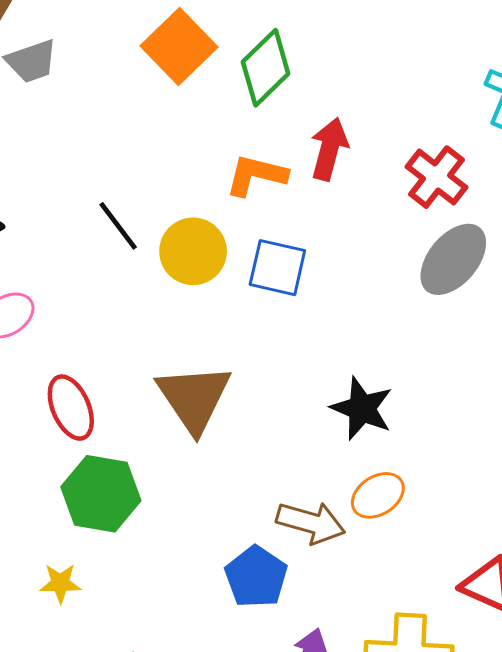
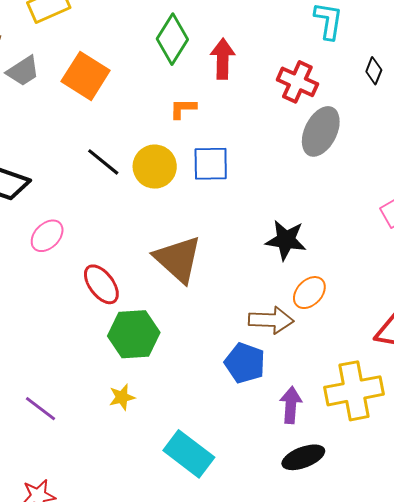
orange square: (179, 46) -> (86, 76), moved
red arrow: (329, 149) -> (223, 59), moved
orange L-shape: (256, 175) -> (183, 109), size x0.7

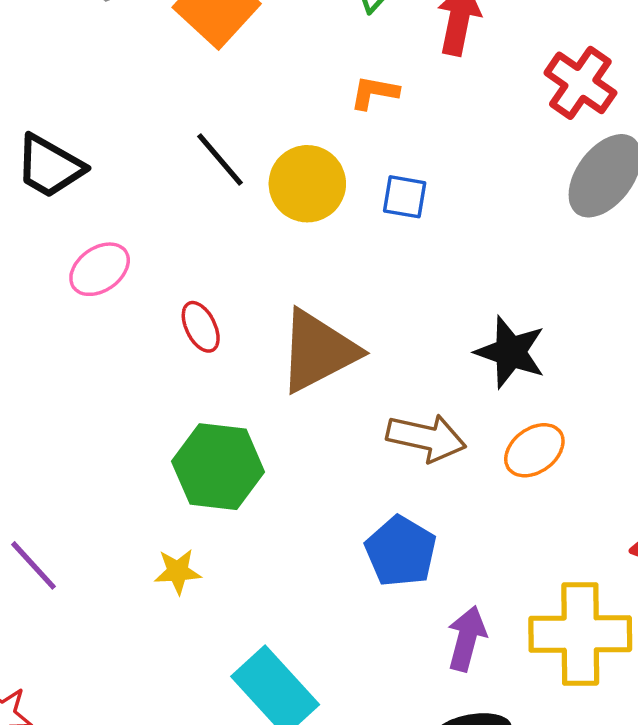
blue square: (211, 164) -> (405, 197), size x0.7
brown triangle: (178, 259) -> (318, 351), turned 40
red ellipse: (101, 284) -> (201, 327), moved, size x0.7
brown arrow: (271, 320) -> (426, 438), moved

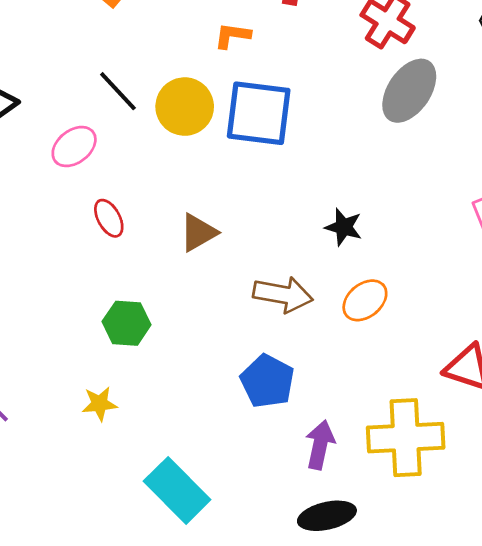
blue square: (405, 197) -> (259, 113), size x2.0
pink ellipse: (100, 269) -> (74, 147), moved
brown triangle: (318, 351) -> (198, 233), size x0.6
black star: (510, 352) -> (344, 227), size x0.7
green hexagon: (218, 467) -> (127, 323), size x0.7

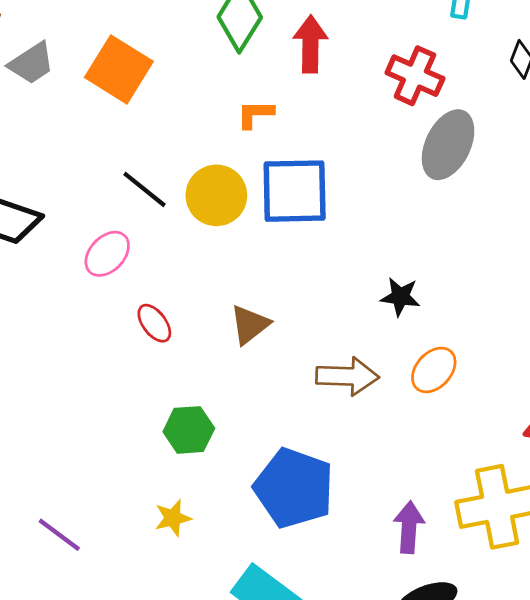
blue pentagon: (267, 381) -> (294, 488), moved, size x1.4

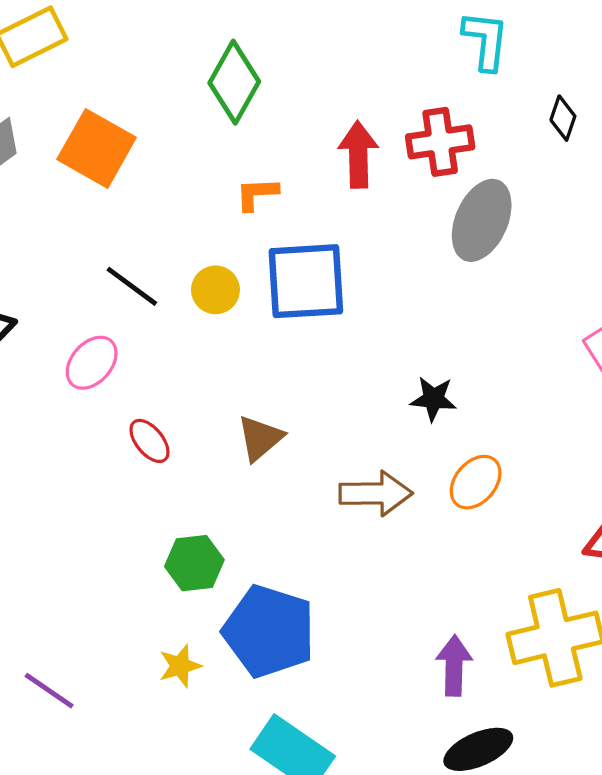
red arrow: (310, 44) -> (358, 154), moved
red cross: (415, 76) -> (440, 142), turned -30
yellow circle: (216, 195) -> (215, 290), size x0.7
blue pentagon: (294, 488) -> (269, 631), moved

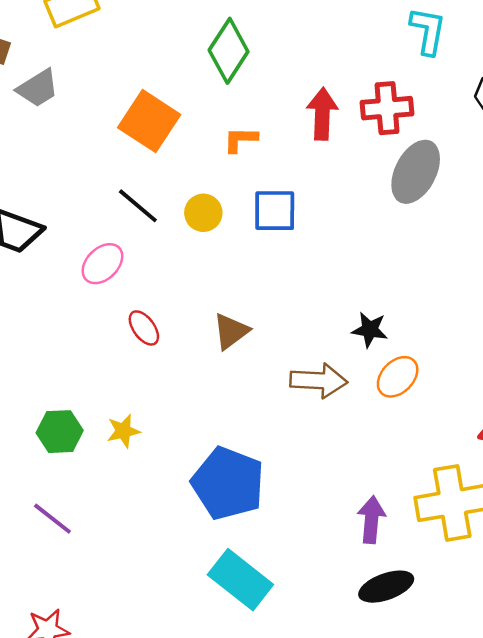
orange square: (97, 148) -> (149, 121), moved
blue square: (306, 281) -> (275, 211), size x0.7
black star: (433, 399) -> (370, 330), moved
green hexagon: (194, 563) -> (60, 432), moved
yellow star: (180, 666) -> (123, 431), moved

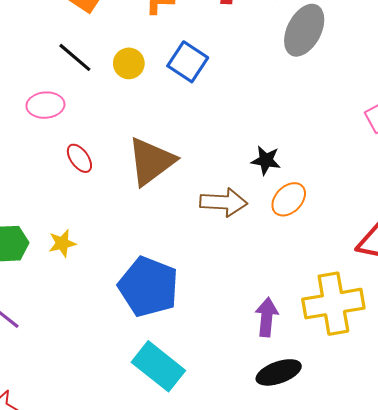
blue square: (275, 211) -> (188, 62), turned 33
pink ellipse: (102, 264) -> (45, 105), turned 40
brown triangle: (231, 331) -> (151, 161), size x1.6

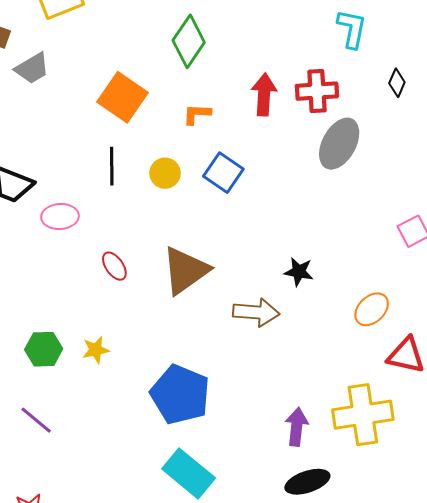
black line: (75, 57) -> (112, 166), turned 48
pink ellipse: (45, 105) -> (60, 216), moved
orange ellipse: (289, 199) -> (372, 309), moved

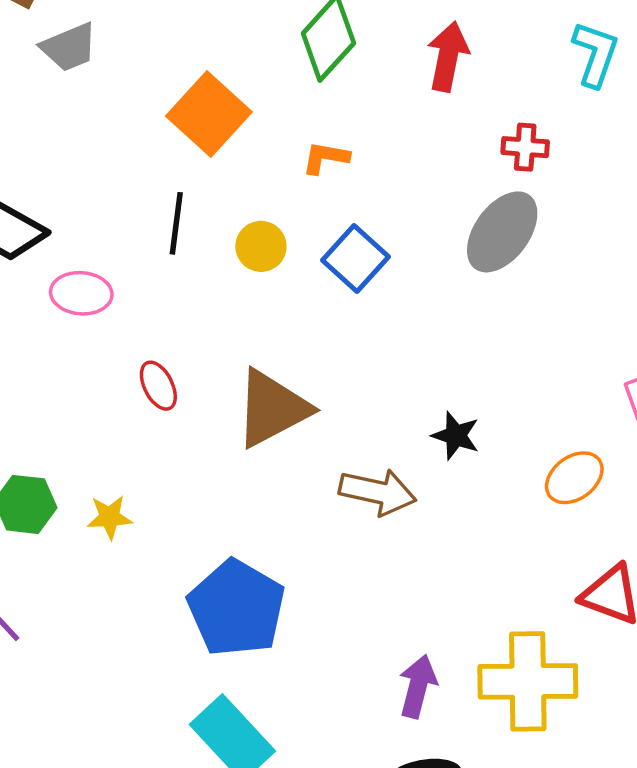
red cross: (317, 91) -> (525, 147), size x0.7
red arrow: (264, 95) -> (448, 57), moved
gray ellipse: (339, 144) -> (502, 232), moved
orange ellipse: (372, 309) -> (574, 478), moved

